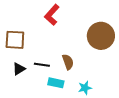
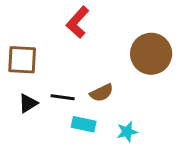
brown semicircle: (68, 62) -> (102, 93), turned 84

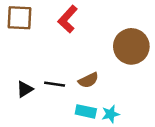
brown square: (22, 60) -> (20, 18), moved
cyan rectangle: (84, 124) -> (86, 111), moved

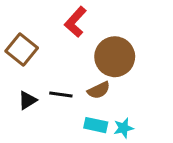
brown square: (20, 18) -> (22, 49), moved, turned 36
brown circle: (131, 46) -> (115, 57), moved

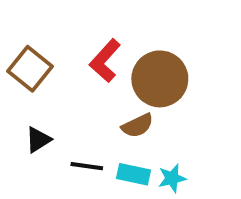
red L-shape: (75, 22) -> (105, 61), moved
black line: (61, 95) -> (87, 166), moved

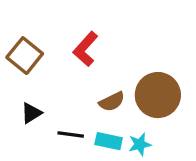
brown circle: (160, 79) -> (158, 95), moved

